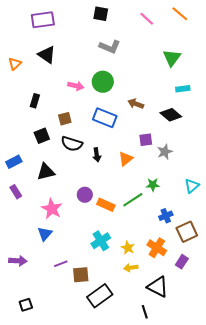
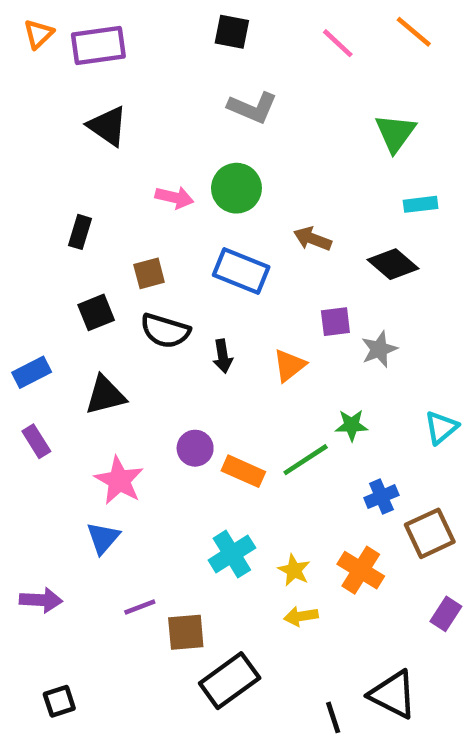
orange triangle: (15, 64) -> (39, 34), moved
purple rectangle: (182, 262) -> (446, 614), moved
black triangle: (158, 287) -> (393, 694), moved

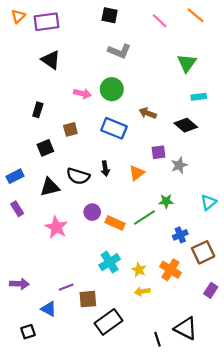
black semicircle: (165, 331) -> (78, 176), moved
blue triangle: (103, 538) -> (49, 309), moved, turned -42

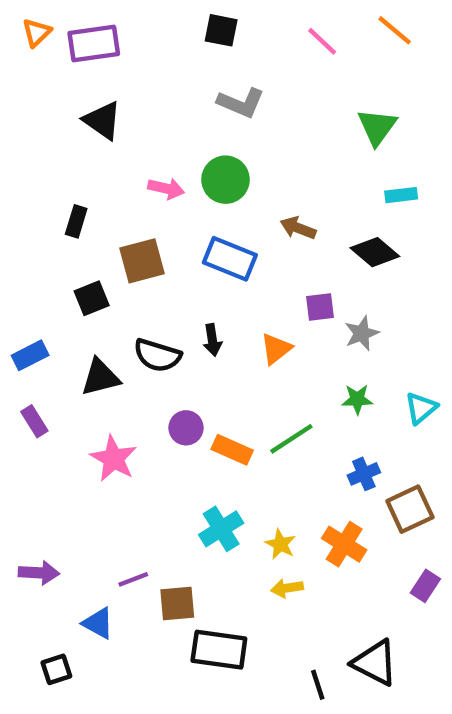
brown square: (70, 129) -> (142, 261), size x1.5
green star: (166, 201) -> (357, 399), moved
black rectangle: (108, 322) -> (219, 650), turned 44

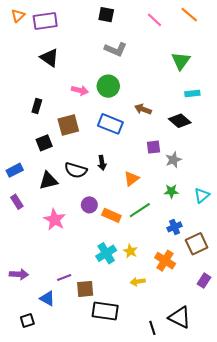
orange triangle: (276, 349) -> (131, 179), moved
yellow star: (280, 544) -> (130, 251), moved

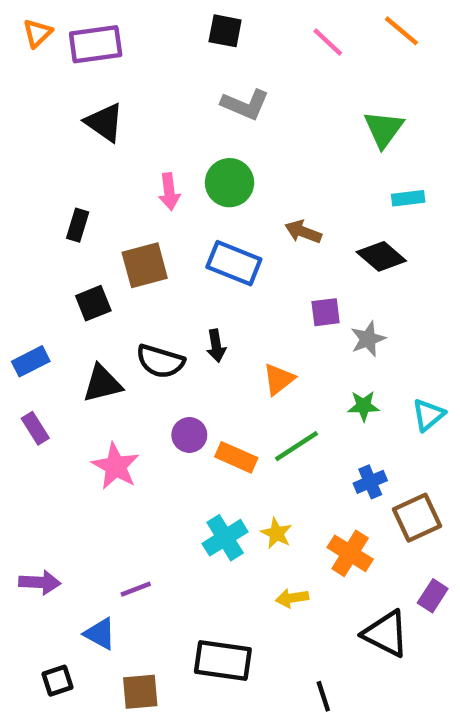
pink arrow: (80, 90) -> (169, 192), turned 70
brown square: (85, 289) -> (140, 692), moved
black triangle: (180, 317) -> (386, 634), moved

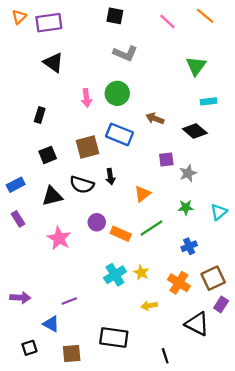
brown square: (145, 265) -> (88, 147), moved
brown square: (417, 518) -> (213, 278), moved

